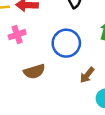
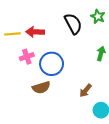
blue circle: (66, 43) -> (52, 64), moved

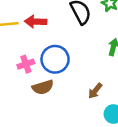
pink cross: (27, 57) -> (26, 64), moved

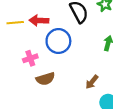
blue circle: (55, 59) -> (58, 41), moved

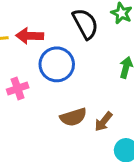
brown semicircle: (45, 79) -> (73, 117), moved

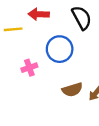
red arrow: (30, 36) -> (39, 14), moved

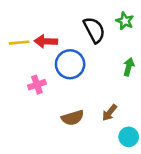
red arrow: (39, 14) -> (46, 41), moved
brown semicircle: (72, 90) -> (73, 118), moved

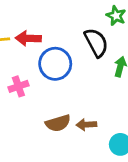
black semicircle: (94, 30) -> (96, 43), moved
brown arrow: (110, 113) -> (86, 125), moved, turned 48

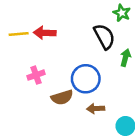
blue circle: (55, 64) -> (86, 79), moved
brown semicircle: (58, 123) -> (62, 97), moved

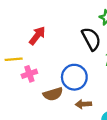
red arrow: (45, 33) -> (37, 36), turned 126
yellow line: (19, 34) -> (14, 59), moved

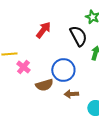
red arrow: (37, 36) -> (43, 30), moved
pink cross: (29, 74) -> (23, 67), turned -32

